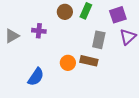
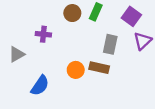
purple square: (118, 15) -> (131, 16), turned -36
gray triangle: (12, 36) -> (17, 54), moved

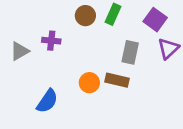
gray triangle: (17, 54) -> (20, 51), moved

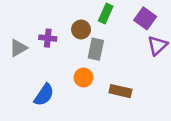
brown circle: (85, 16) -> (81, 29), moved
gray rectangle: (130, 52) -> (96, 49), moved
brown rectangle: (117, 80) -> (120, 91), moved

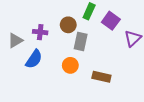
purple square: (145, 18) -> (111, 21), moved
blue semicircle: (44, 95) -> (34, 59), moved

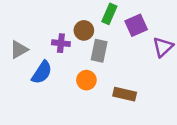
purple square: (111, 21) -> (136, 25), turned 30
purple cross: (40, 32) -> (61, 43), moved

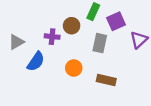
gray rectangle: (99, 51) -> (100, 43), moved

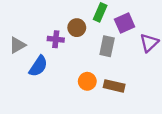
orange circle: (74, 68) -> (87, 81), moved

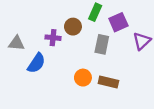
gray triangle: (17, 45) -> (16, 43), turned 35

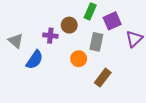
gray triangle: (16, 43) -> (16, 41), turned 35
orange circle: (83, 78) -> (79, 59), moved
brown rectangle: (108, 82) -> (103, 78), turned -66

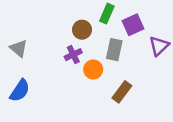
purple cross: (50, 36) -> (73, 55), moved, turned -32
blue semicircle: (35, 60) -> (20, 91), moved

